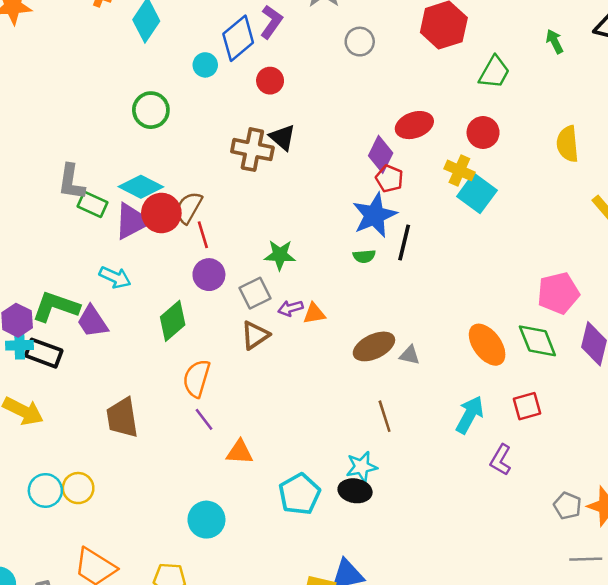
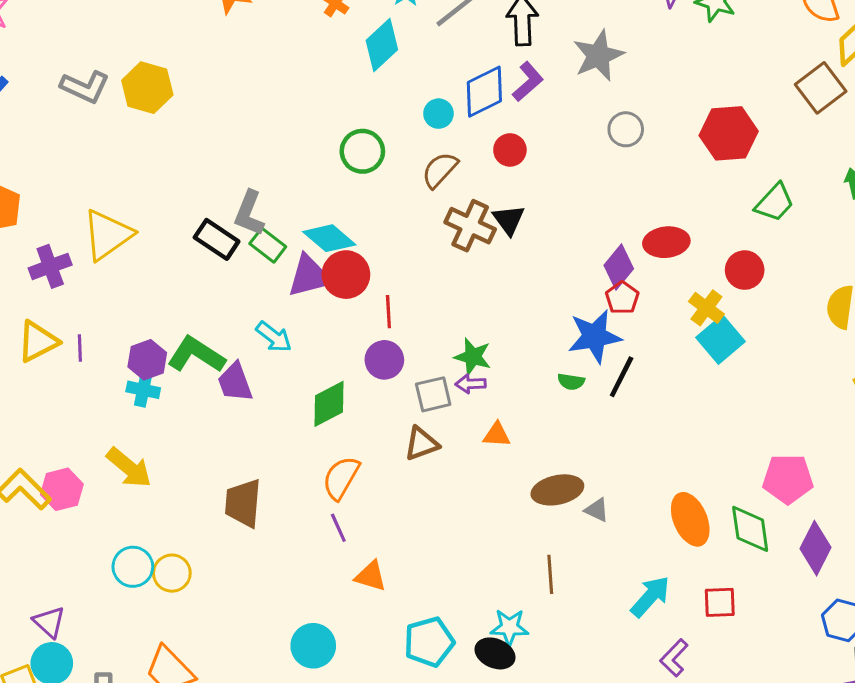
brown semicircle: (189, 208) -> (440, 170), moved
purple arrow: (290, 308) -> (471, 384), moved
black rectangle: (44, 353) -> (217, 239), moved

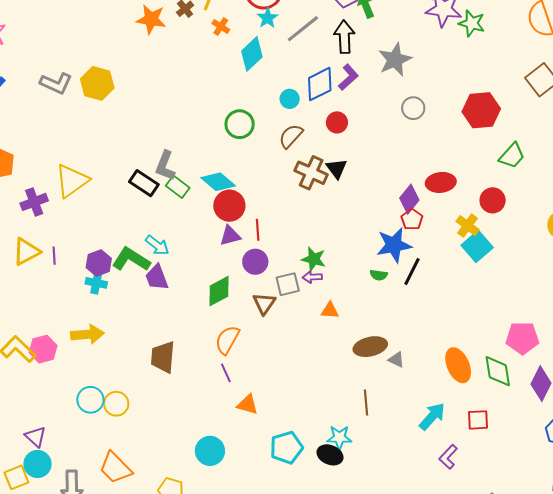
purple triangle: (309, 276) -> (230, 236), moved, size x0.7
cyan arrow: (274, 337) -> (157, 245), moved
brown triangle: (421, 444) -> (264, 304), moved, turned -35
yellow arrow: (129, 468) -> (87, 334), turned -44

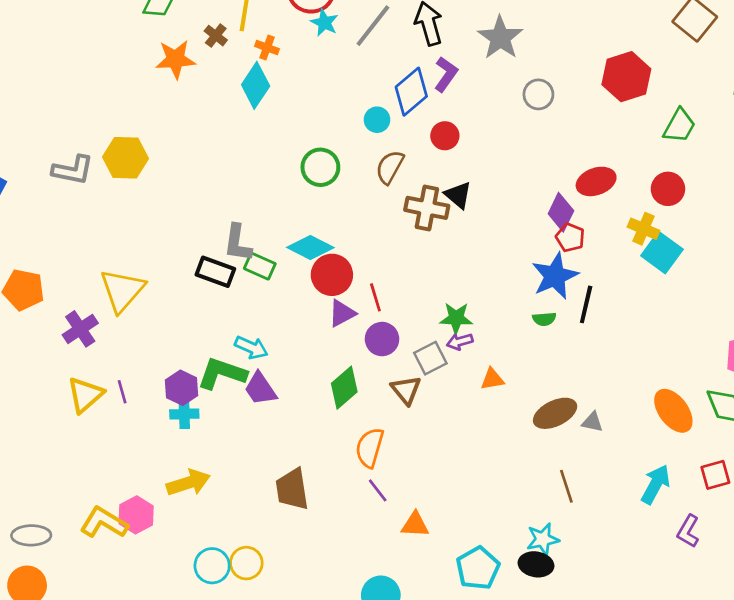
cyan diamond: (252, 54) -> (256, 85), moved

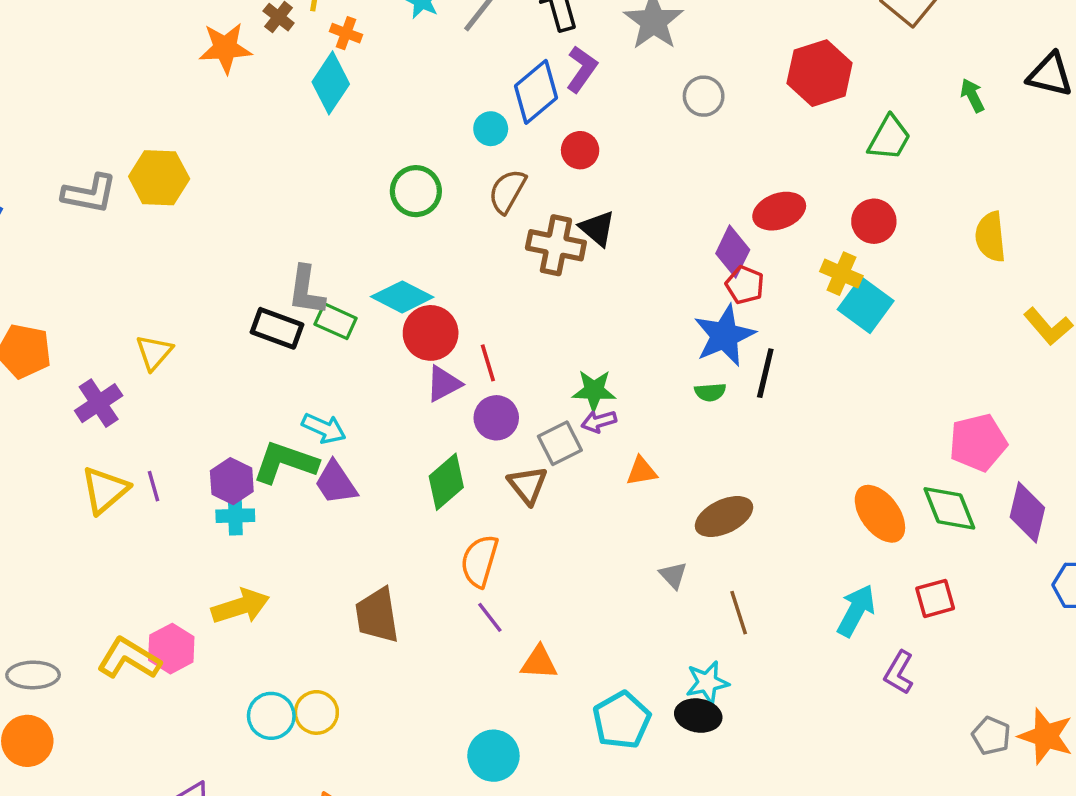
yellow triangle: (122, 290) -> (154, 352), size x0.6
gray triangle: (592, 422) -> (673, 575), moved, turned 35

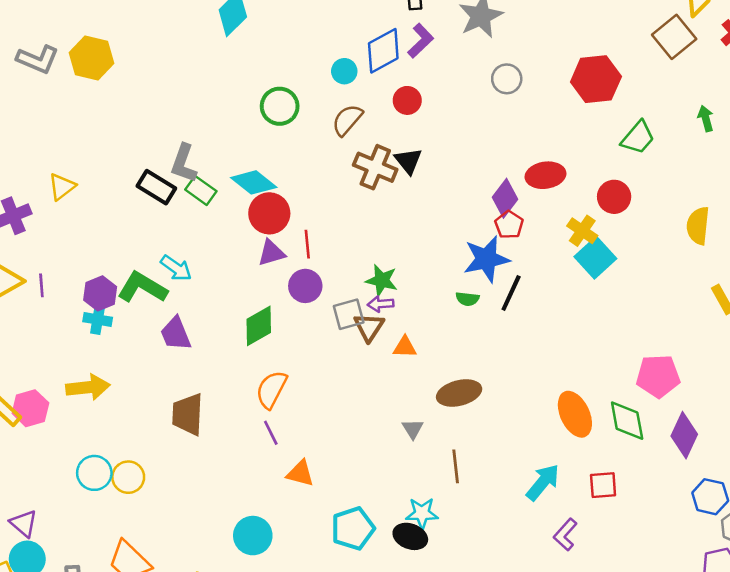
purple trapezoid: (336, 483) -> (176, 334), moved
brown triangle: (528, 485) -> (369, 327), moved

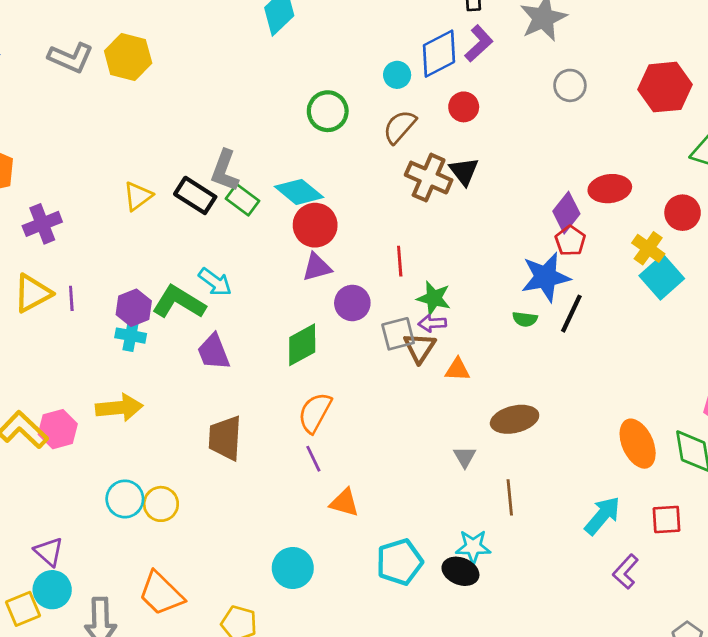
yellow triangle: (62, 187) -> (138, 196), moved
red line: (307, 244) -> (400, 261), moved

